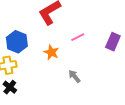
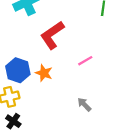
orange star: (51, 52) -> (44, 73), moved

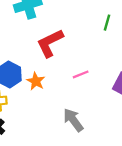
gray arrow: (84, 104) -> (73, 120), size x1.5

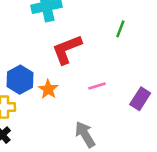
green line: (107, 23) -> (120, 29), moved

